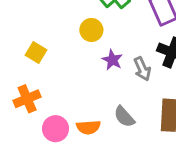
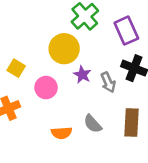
yellow circle: (91, 30) -> (64, 49), size x1.5
pink circle: (55, 129) -> (46, 88), moved

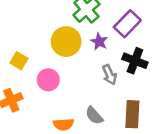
purple rectangle: (126, 31) -> (127, 24), turned 68
purple star: (82, 75) -> (99, 42), moved

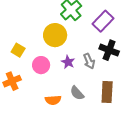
purple star: (99, 42) -> (68, 62), moved

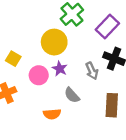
purple star: (68, 62) -> (60, 69), moved
gray semicircle: (77, 93) -> (72, 95), moved

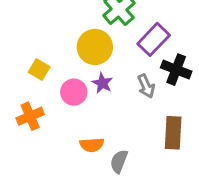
purple rectangle: (107, 27) -> (154, 39), moved
gray semicircle: (72, 95) -> (119, 161), moved, turned 63

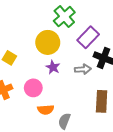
gray arrow: (146, 86) -> (83, 69), turned -70
pink circle: (74, 92) -> (33, 88), moved

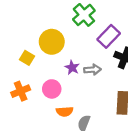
yellow circle: (48, 42) -> (52, 42), moved
gray arrow: (83, 69) -> (92, 70), moved

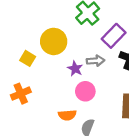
gray arrow: (92, 70) -> (96, 61), moved
pink circle: (52, 89) -> (85, 91), moved

